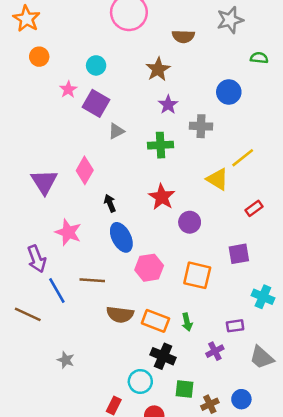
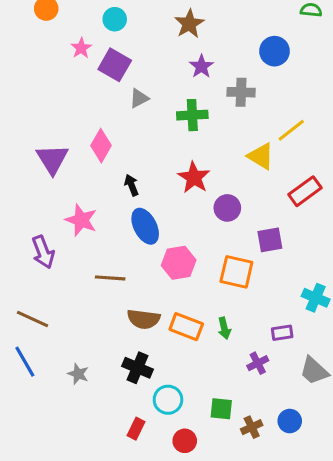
red rectangle: (254, 208) -> (305, 191), size x1.5
purple square: (239, 254) -> (270, 240), moved
blue line: (57, 290) -> (25, 362), moved
black cross: (163, 356) -> (138, 368), moved

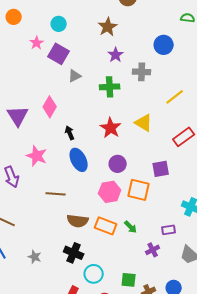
yellow triangle: (261, 156) -> (144, 123), moved
purple circle: (227, 208) -> (118, 164), moved
pink hexagon: (179, 263) -> (110, 192), moved
green arrow: (224, 328) -> (131, 227), turned -32

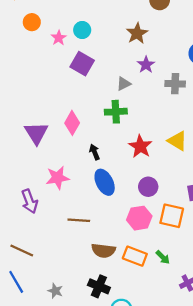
pink star: (37, 43) -> (59, 38), moved
gray triangle: (75, 76) -> (124, 84), moved
green cross: (110, 87) -> (116, 112), moved
pink star: (37, 156) -> (58, 178), turned -30

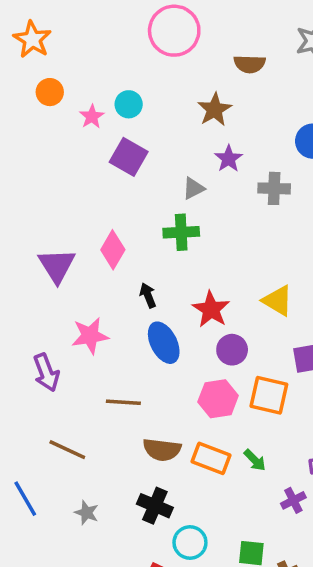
yellow triangle: (177, 141) -> (278, 301), moved
red star: (140, 146) -> (211, 309), moved
brown line: (22, 251) -> (67, 450), moved

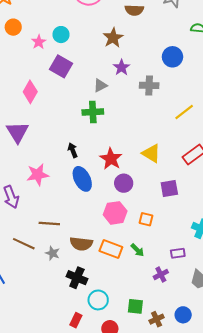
pink diamond: (113, 250) -> (30, 92), moved
orange square: (269, 395) -> (146, 219), moved, size x0.6
brown line: (123, 402) -> (49, 224), moved
gray star: (87, 513) -> (53, 253), moved

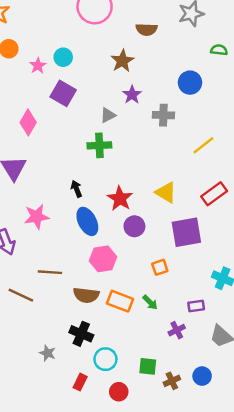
purple square: (169, 188) -> (186, 232), size x1.5
pink hexagon: (115, 213) -> (103, 259), moved
orange square: (146, 219) -> (160, 267), turned -32
gray star: (53, 253) -> (47, 353), moved

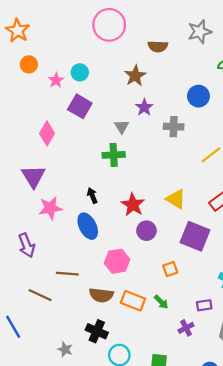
gray triangle: (108, 115) -> (122, 127), turned -35
pink star: (37, 217) -> (50, 208), moved
blue ellipse: (87, 221) -> (88, 226), moved
purple square: (186, 232) -> (195, 236), turned 32

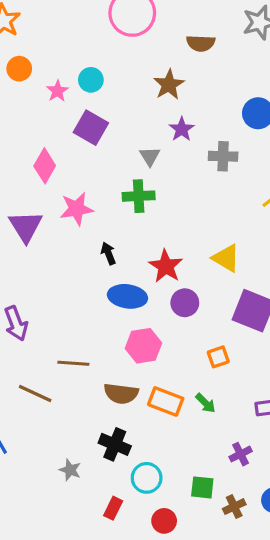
pink star: (50, 208) -> (77, 209), moved
blue ellipse: (88, 226) -> (127, 296), moved, turned -55
purple cross: (186, 328) -> (241, 454), moved

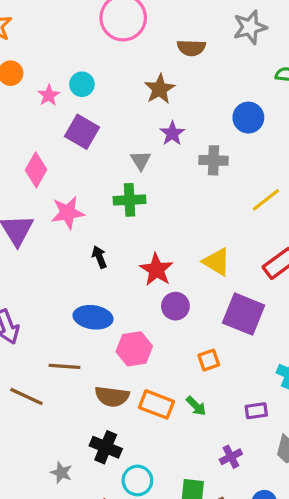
blue ellipse: (127, 296) -> (93, 317), moved

